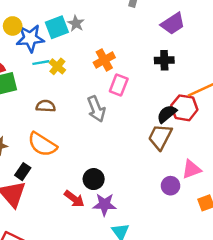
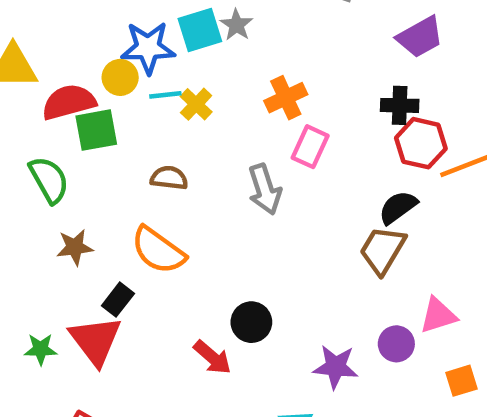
yellow circle: (13, 26) -> (120, 77), moved
red hexagon: (184, 108) -> (421, 143), moved
purple star: (104, 205) -> (336, 367), moved

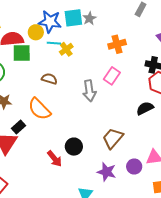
orange cross: (286, 98) -> (117, 44), moved
brown trapezoid: (383, 250) -> (113, 138), moved

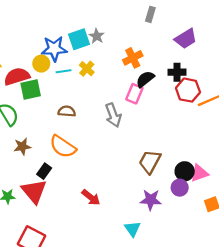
yellow cross: (66, 49) -> (87, 69), moved
black semicircle: (145, 108) -> (145, 79), moved
black circle: (74, 147) -> (185, 171), moved

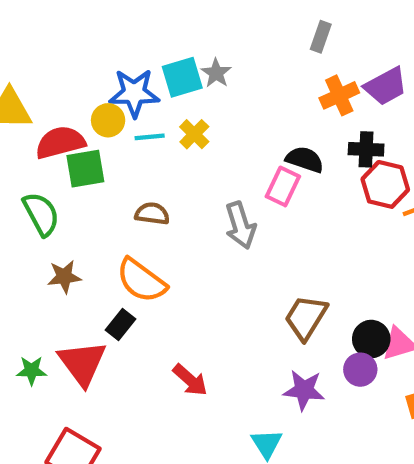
orange cross: (133, 58) -> (339, 95), moved
black semicircle: (145, 79) -> (305, 159), turned 54
black rectangle: (44, 171) -> (121, 324), moved

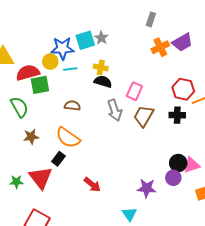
yellow cross: (194, 134) -> (101, 68), moved, turned -32
black cross: (366, 149) -> (177, 115), moved
black semicircle: (305, 159) -> (103, 82), moved
brown trapezoid: (306, 317) -> (144, 116), moved

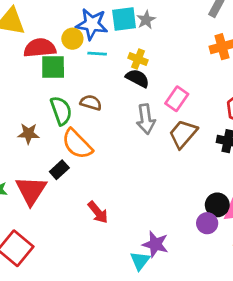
green semicircle: (19, 107) -> (61, 111), moved
purple star: (147, 188) -> (155, 244), moved

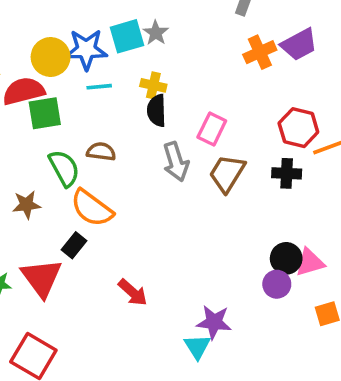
yellow circle: (72, 39) -> (51, 57), moved, size x1.4
black semicircle: (137, 78) -> (157, 110), turned -110

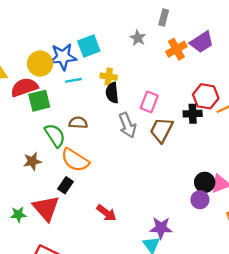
gray star: (156, 33) -> (138, 38), moved
black cross: (287, 173) -> (193, 114), moved

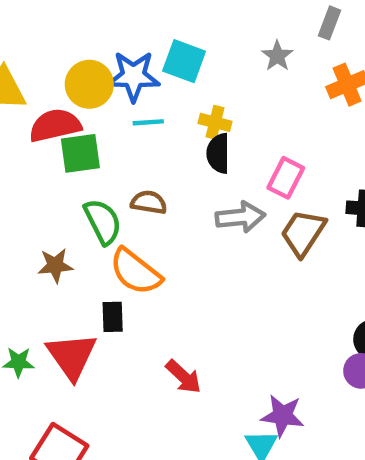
cyan square: (89, 46) -> (184, 61), turned 35
gray arrow: (127, 125) -> (240, 217), turned -80
black rectangle: (65, 185) -> (113, 317), turned -42

